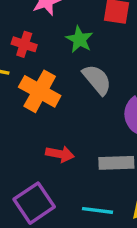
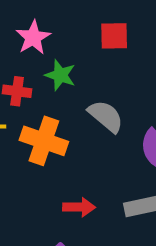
green star: (79, 39) -> (60, 75), moved

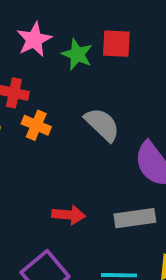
green star: (60, 75) -> (77, 54), moved
orange cross: (44, 141) -> (36, 125), moved, size x0.6

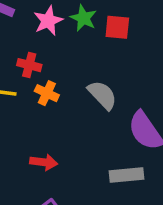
green star: (77, 54) -> (83, 18), moved
red arrow: (69, 215) -> (44, 162), moved

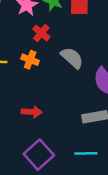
red cross: (29, 65) -> (41, 33), moved, turned 30

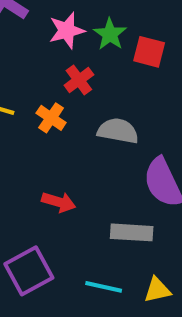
gray semicircle: (72, 58) -> (118, 131), turned -45
red arrow: (32, 112) -> (59, 202), moved

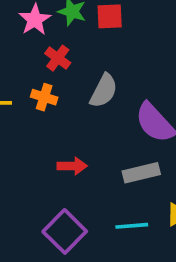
gray semicircle: (118, 131) -> (104, 91), turned 124

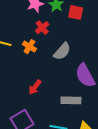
red arrow: (72, 166) -> (35, 87), turned 112

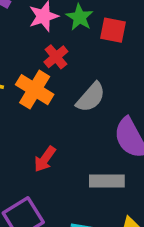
orange cross: (29, 47) -> (35, 90), size x1.5

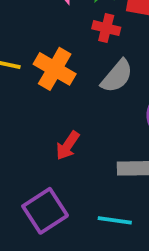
red cross: (56, 57) -> (106, 28), moved, turned -35

